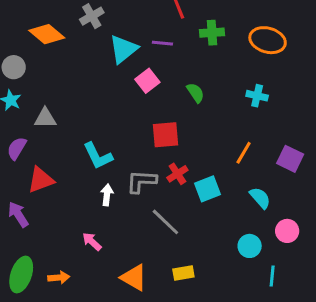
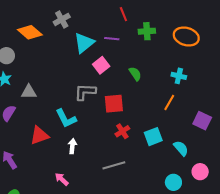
orange line: (244, 153) -> (169, 103), moved
red triangle: (41, 180) -> (39, 135), moved
gray L-shape: (141, 181) -> (85, 92), moved
cyan square: (207, 189) -> (153, 137), moved
gray line: (165, 222) -> (114, 165), turned -60

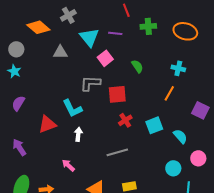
cyan triangle: (84, 43) -> (89, 37), turned -30
gray triangle: (29, 92) -> (60, 52), moved

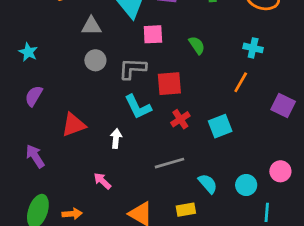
gray circle: (16, 49) -> (95, 60), moved
pink square: (105, 58) -> (153, 34), turned 35
cyan L-shape: (72, 108) -> (138, 107), moved
cyan semicircle: (180, 136) -> (208, 184), moved

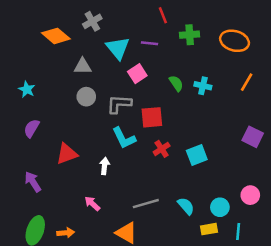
pink square: (153, 34) -> (137, 74), turned -30
cyan cross: (253, 48) -> (203, 86), moved
orange line: (241, 82) -> (247, 82), moved
gray line: (169, 163) -> (146, 204), moved
yellow rectangle: (186, 210) -> (209, 229), moved

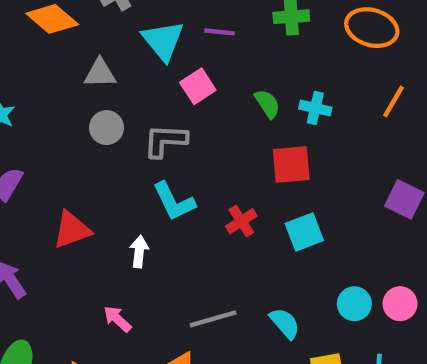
red square: (152, 117) -> (291, 165), moved
cyan circle: (220, 207) -> (354, 304), moved

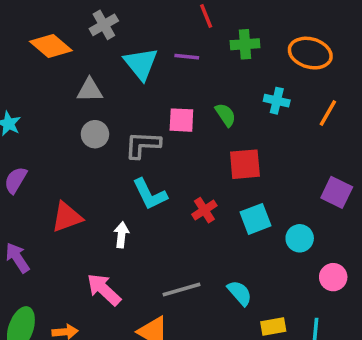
pink square: (198, 86) -> (181, 120), moved, turned 36
cyan cross: (315, 108) -> (277, 101), moved
cyan circle: (354, 304) -> (300, 238), moved
pink arrow: (117, 319) -> (104, 289), size x1.5

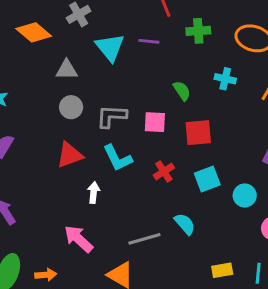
pink square: (181, 120) -> (155, 122), moved
red triangle: (67, 217) -> (70, 155), moved
cyan semicircle: (240, 293) -> (185, 224), moved

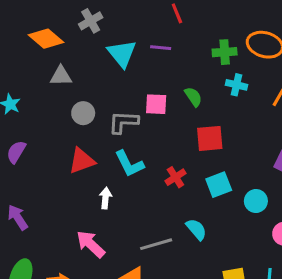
green cross: (198, 31) -> (225, 52), moved
gray triangle: (67, 70) -> (61, 76), moved
pink square: (155, 122) -> (156, 104), moved

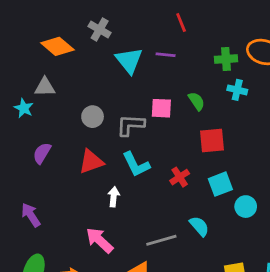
gray cross: (91, 21) -> (100, 30), turned -30
gray triangle: (61, 76) -> (45, 87), moved
purple semicircle: (16, 152) -> (42, 153), moved
cyan circle: (256, 201) -> (246, 207), moved

